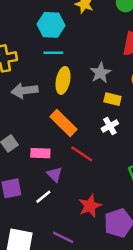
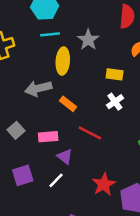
gray star: (100, 73) -> (88, 40), moved
gray arrow: (24, 90) -> (38, 88), moved
orange rectangle: (63, 123) -> (68, 104), size x0.6

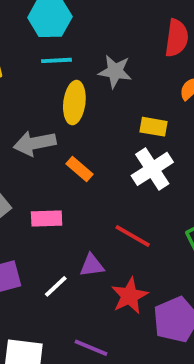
gray star: (88, 40) -> (115, 71), turned -30
white cross: (115, 102) -> (152, 169), size x1.5
red line: (90, 133) -> (133, 236), moved
purple triangle: (65, 157) -> (92, 265), moved, turned -49

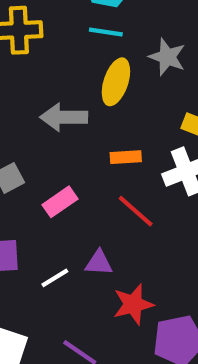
orange rectangle: (80, 169) -> (126, 157), moved, turned -56
pink rectangle: (47, 218) -> (60, 202), turned -44
red line: (133, 236) -> (136, 211), moved

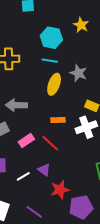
gray arrow: (64, 117) -> (16, 105), moved
red line: (136, 211) -> (50, 143), moved
purple triangle: (99, 263) -> (44, 170), turned 32

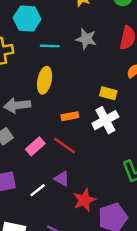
cyan hexagon: (51, 38) -> (27, 19), moved
gray star: (78, 73) -> (86, 39), moved
yellow ellipse: (54, 84) -> (45, 80), moved

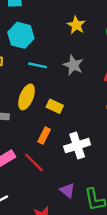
yellow rectangle: (108, 93) -> (55, 106), moved
orange rectangle: (70, 116) -> (44, 136), turned -63
purple triangle: (62, 179) -> (68, 190), moved

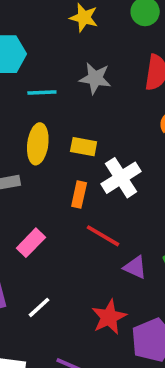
white cross: (77, 146) -> (121, 178), moved
red line: (34, 162) -> (103, 236), moved

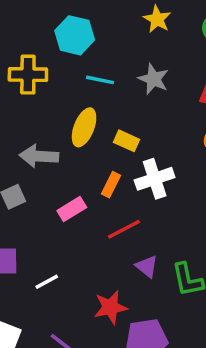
red line: (103, 236) -> (124, 229), turned -72
pink rectangle: (31, 243) -> (72, 209), moved

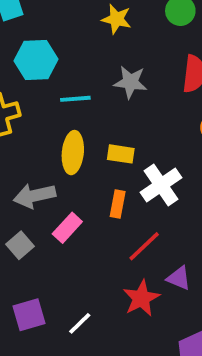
pink rectangle: (72, 209) -> (67, 228), moved
red star: (110, 307) -> (141, 298), moved

